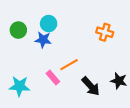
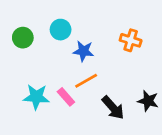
blue star: (43, 40) -> (83, 51), moved
cyan star: (19, 86) -> (36, 97), moved

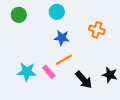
cyan circle: (61, 30) -> (57, 12), moved
green circle: (23, 38) -> (19, 15), moved

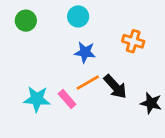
black arrow: (84, 80) -> (115, 87), moved

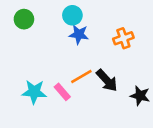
orange cross: (133, 41) -> (123, 38), turned -36
blue star: (85, 52) -> (79, 34), moved

